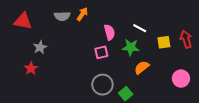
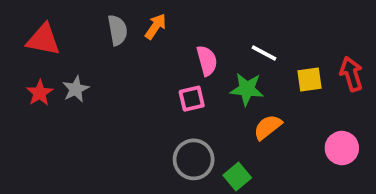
gray semicircle: (62, 16) -> (118, 30), turned -98
red star: (31, 68) -> (40, 93), moved

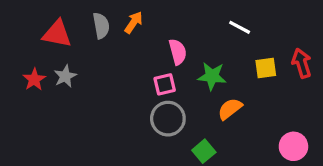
red triangle: (43, 40) -> (57, 34), moved
white line: (264, 53) -> (240, 27), moved
pink circle: (342, 148) -> (293, 146), moved
gray circle: (194, 159) -> (168, 119), moved

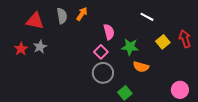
yellow square: (266, 68) -> (163, 42), turned -32
pink square: (165, 84) -> (101, 52), turned -32
orange semicircle: (230, 109) -> (141, 67), turned -126

